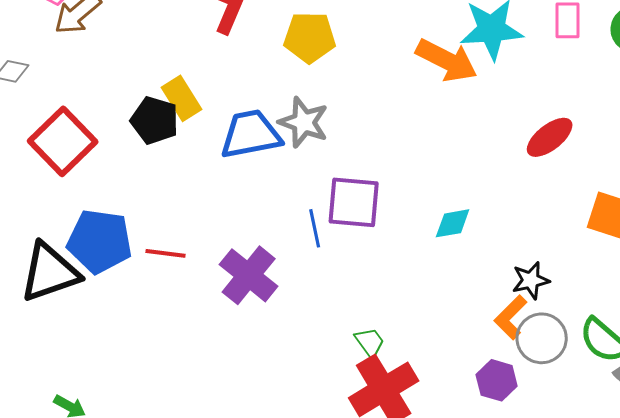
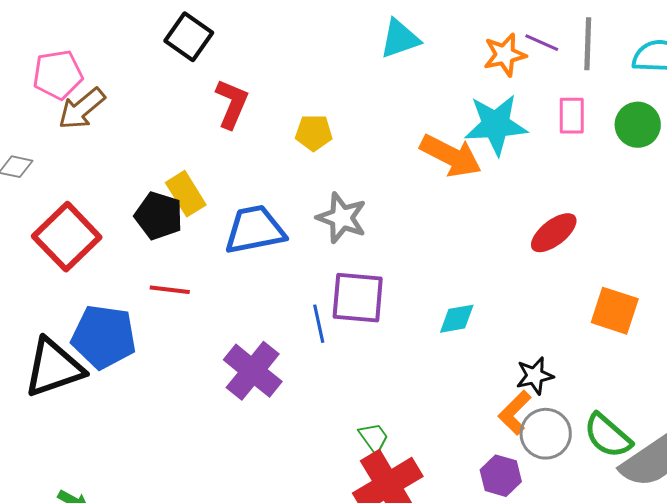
yellow pentagon: (310, 37) -> (314, 133), size x0.7
gray star: (304, 122) -> (342, 218), moved
red line: (166, 253) -> (170, 290), moved

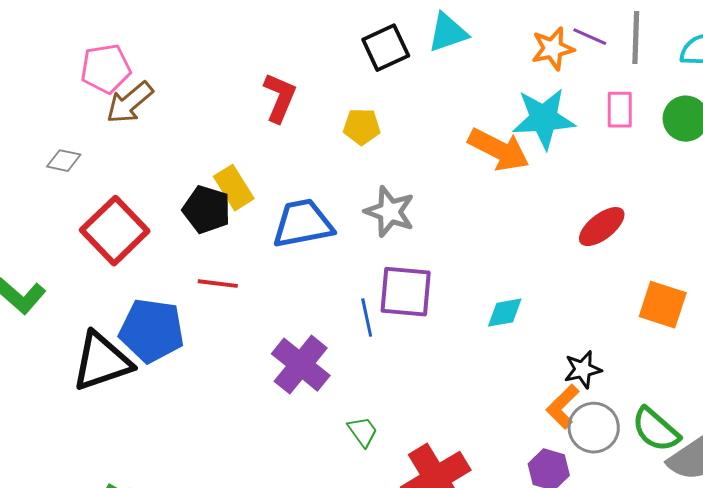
black square: (189, 37) -> (386, 48), moved, turned 30
green trapezoid: (374, 438) -> (363, 432), moved

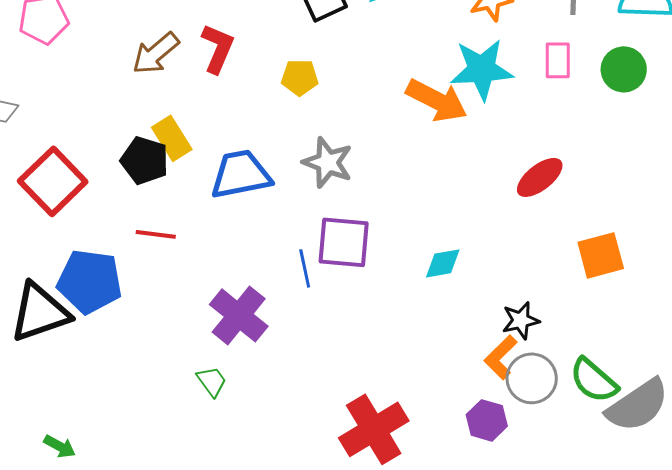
brown arrow: (130, 103) -> (156, 53), moved
orange square: (663, 305) -> (601, 255), turned -33
green trapezoid: (363, 432) -> (212, 381), moved

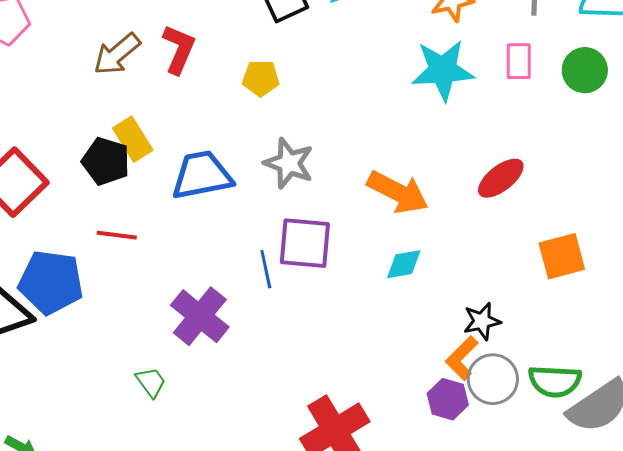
orange arrow: (437, 100) -> (398, 192), moved
green semicircle: (594, 380) -> (555, 381), turned -38
green trapezoid: (212, 381) -> (151, 382), moved
purple hexagon: (487, 420) -> (448, 399), moved

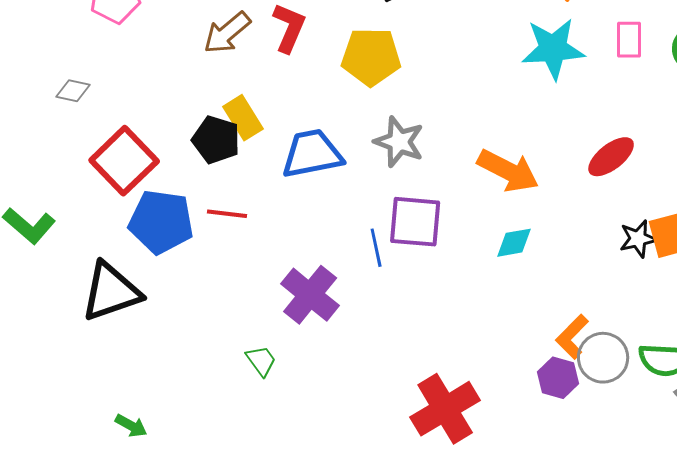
yellow pentagon: (261, 78) -> (371, 57), size x1.6
blue pentagon: (51, 282) -> (161, 222), moved
black star: (482, 321) -> (638, 239), moved

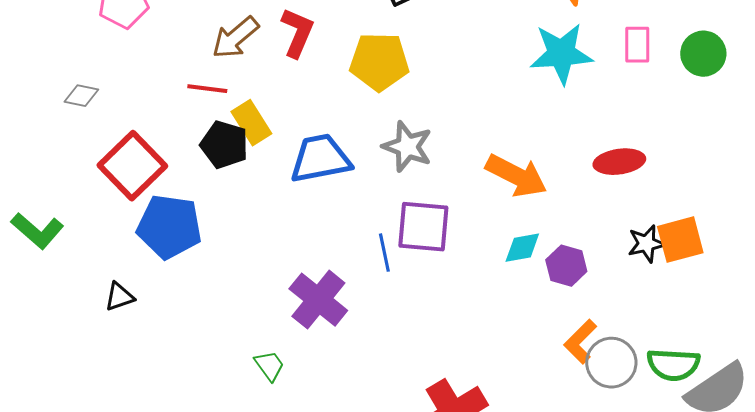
red ellipse: (611, 157) -> (619, 162), turned 30
red line: (227, 214) -> (207, 89), moved
black triangle: (111, 292) -> (119, 297), size x0.5
purple hexagon: (558, 378) -> (566, 266), moved

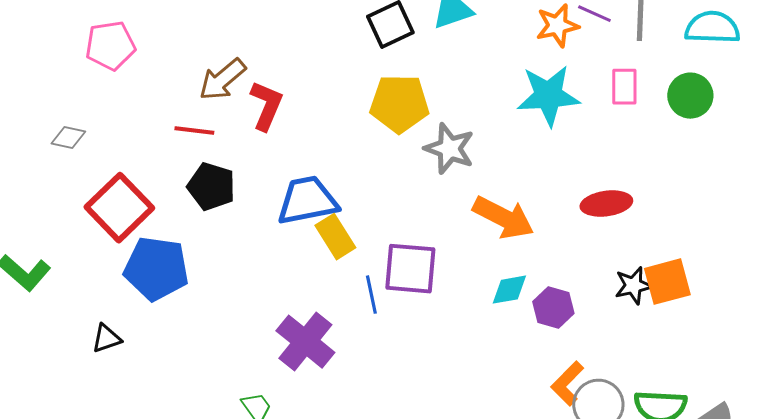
red L-shape: (297, 33) -> (266, 106), moved
yellow pentagon: (379, 62) -> (399, 104), moved
yellow rectangle: (251, 123) -> (335, 237), moved
gray star: (407, 147) -> (449, 149), moved

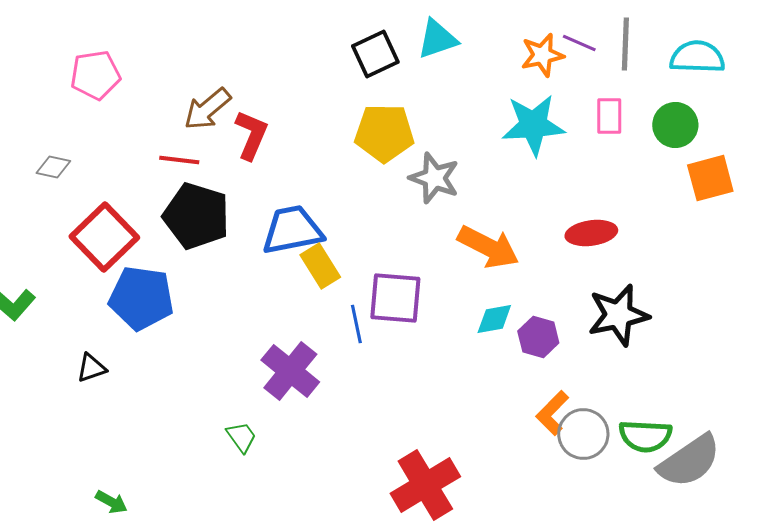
black pentagon: (211, 187) -> (196, 216), size x1.4
orange square: (667, 282) -> (710, 178), moved
black star: (633, 286) -> (618, 315), size x1.6

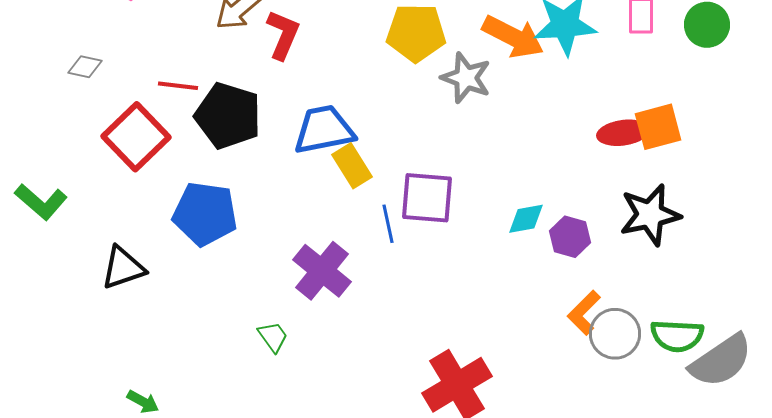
red line: (179, 160) -> (178, 86), moved
orange square: (710, 178) -> (658, 127), moved
orange arrow: (488, 247) -> (513, 37), moved
blue pentagon: (141, 298) -> (205, 214), moved
black triangle: (91, 368) -> (123, 268), size x1.5

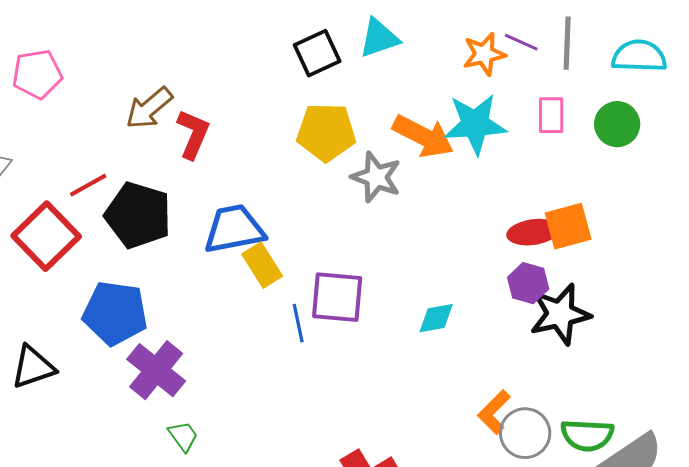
red line: (178, 86) -> (88, 185), turned -36
purple hexagon: (570, 237) -> (528, 283), moved
purple cross: (322, 271) -> (156, 370), moved

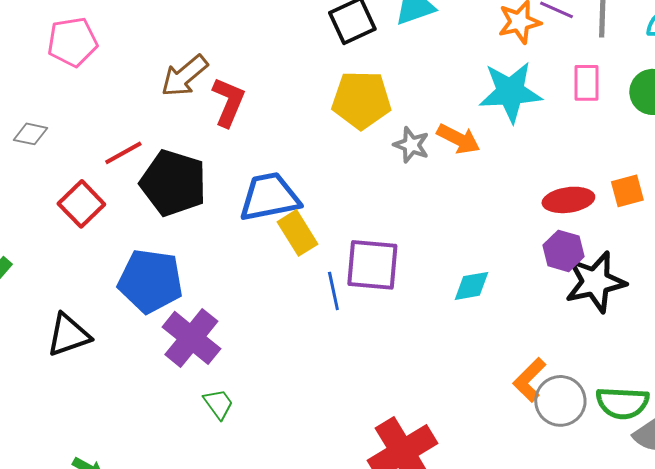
orange arrow: (423, 136) -> (458, 139), moved, size x0.7
gray star: (376, 177) -> (411, 145), size x0.7
orange square: (568, 226) -> (627, 191), moved, size x0.7
red square: (46, 236) -> (81, 204), size x0.7

